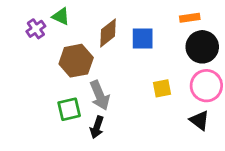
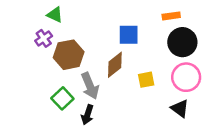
purple cross: (36, 29) -> (44, 38), moved
brown diamond: (108, 33) -> (115, 65), moved
green square: (69, 109) -> (62, 98), turned -30

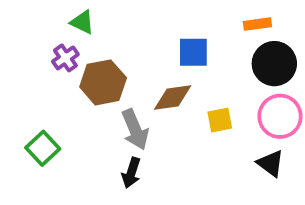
brown diamond: (115, 65) -> (173, 97), turned 30
green square: (62, 98) -> (43, 148), moved

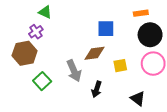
brown hexagon: (103, 82) -> (25, 53), moved
green square: (43, 148) -> (42, 81), moved
black triangle: (271, 163) -> (138, 99), moved
black arrow: (131, 173) -> (97, 89), moved

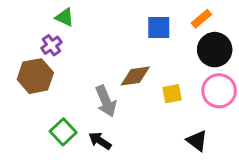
orange rectangle: (141, 13) -> (201, 19), turned -32
blue square: (106, 29) -> (159, 28), moved
green square: (42, 81) -> (63, 132), moved
black arrow: (97, 89) -> (100, 141), moved, turned 105

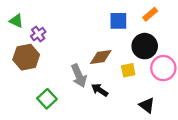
green triangle: (65, 17) -> (16, 21), moved
black circle: (215, 50) -> (145, 46), moved
black arrow: (100, 141) -> (100, 90), moved

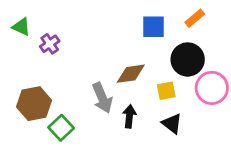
brown hexagon: (26, 57) -> (34, 104), moved
black arrow: (100, 90) -> (129, 116), turned 63
black triangle: (147, 105) -> (172, 123), moved

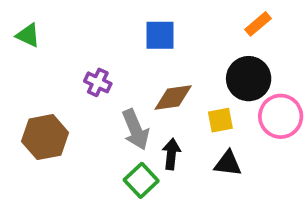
blue square: (154, 27) -> (160, 35), moved
purple cross: (50, 44) -> (98, 82), moved, turned -30
black triangle: (172, 123) -> (228, 163), turned -30
green square: (61, 128) -> (141, 180), moved

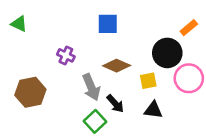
orange rectangle: (258, 24) -> (189, 28), moved
brown diamond: (173, 97) -> (117, 66), turned 32
black arrow: (171, 154) -> (115, 104), turned 132

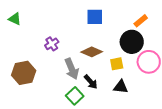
blue square: (108, 24) -> (95, 17), moved
orange rectangle: (189, 28) -> (141, 21), moved
purple cross: (66, 55) -> (52, 44), turned 32

